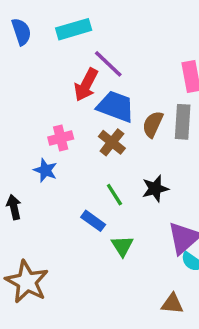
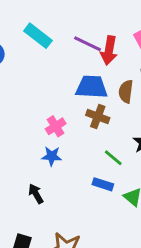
cyan rectangle: (74, 29) -> (38, 36), turned 72
purple line: (108, 64) -> (87, 44), moved
red arrow: (86, 85) -> (109, 50), moved

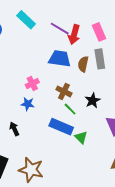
brown cross: (98, 117) -> (64, 91), moved
blue rectangle: (103, 184) -> (61, 127), size x1.6

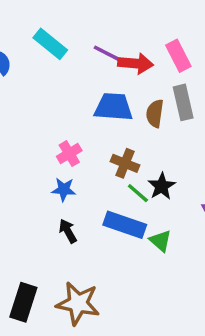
red arrow: (74, 35) -> (136, 63), turned -96
black star: (93, 101) -> (162, 186), moved
black arrow: (14, 129) -> (68, 231), moved

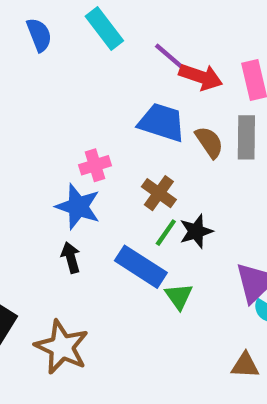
brown semicircle: (155, 113) -> (209, 142), turned 124
blue star: (64, 189) -> (78, 207), size x1.5
green line: (138, 193) -> (166, 233), turned 70

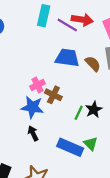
cyan rectangle: (104, 28) -> (44, 16), moved, turned 60
red arrow: (201, 77) -> (82, 20), moved
brown cross: (159, 193) -> (53, 95), moved
blue rectangle: (141, 267) -> (70, 147), moved

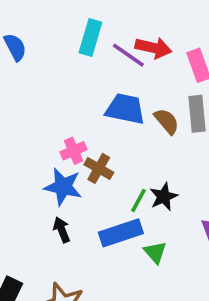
blue rectangle: (70, 147) -> (121, 233), moved, turned -45

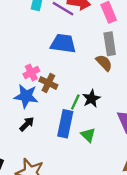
brown semicircle: (167, 121) -> (104, 63), moved
black arrow: (62, 230) -> (27, 124), turned 70
blue rectangle: (121, 233) -> (65, 124), turned -56

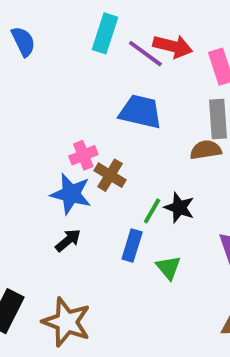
brown semicircle: (104, 63) -> (206, 150), turned -60
black star: (91, 99) -> (179, 208), turned -30
blue rectangle: (65, 124) -> (132, 245), size x0.7

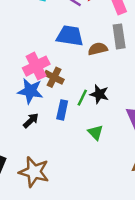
brown semicircle: (206, 150) -> (98, 49), moved
pink cross: (83, 155) -> (36, 66), size x1.5
blue rectangle: (132, 245) -> (62, 110), moved

